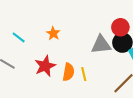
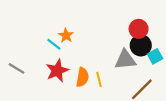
cyan line: (19, 37) -> (54, 44), moved
gray triangle: (101, 45) -> (125, 60), moved

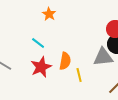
orange star: (66, 35) -> (49, 14), moved
orange semicircle: (82, 77) -> (65, 61), moved

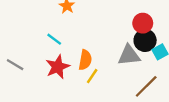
yellow line: (79, 75) -> (92, 76), moved, turned 48

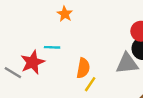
cyan line: (54, 39) -> (52, 47), turned -35
red star: (58, 67) -> (33, 62), moved

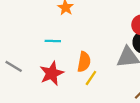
red star: (33, 62) -> (52, 73), moved

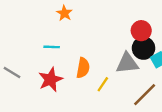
yellow line: (91, 78) -> (103, 84), moved

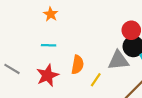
orange star: (64, 13) -> (51, 14), moved

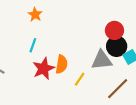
cyan line: (49, 45) -> (33, 45), turned -72
red star: (47, 75) -> (44, 69), moved

